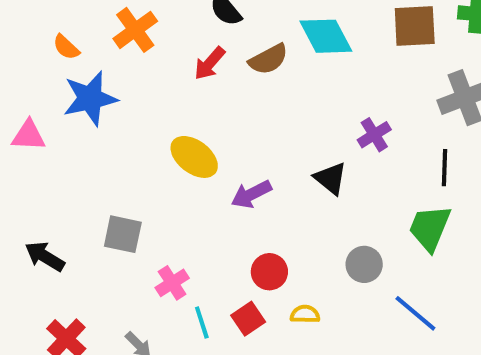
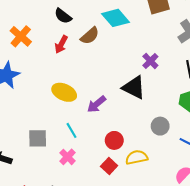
black triangle: (331, 178) -> (134, 87), size x1.4
yellow semicircle: (305, 314) -> (137, 157), size x1.5
cyan line: (202, 322) -> (72, 130), moved

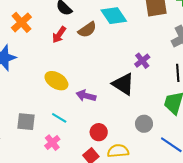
purple arrow: (97, 104) -> (86, 96), turned 48
cyan line: (72, 130) -> (59, 118), turned -35

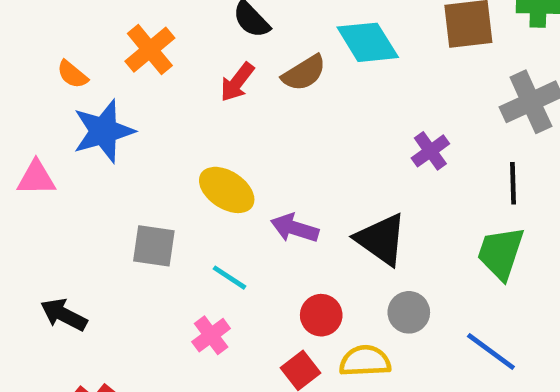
black triangle: (123, 84) -> (381, 239), moved
gray square: (26, 122) -> (154, 246), moved
gray circle: (144, 124) -> (409, 312), moved

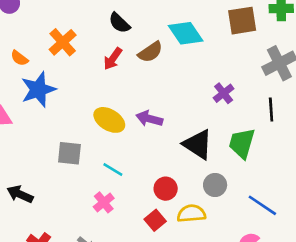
purple arrow: (295, 228) -> (149, 119), moved
green trapezoid: (501, 253) -> (242, 143), moved

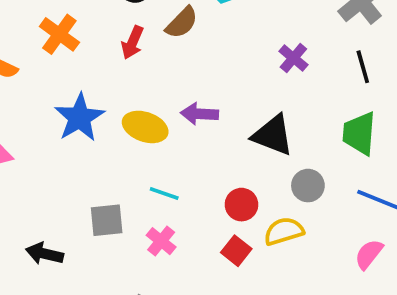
blue star: (38, 89) -> (79, 118), moved
green trapezoid: (242, 143) -> (359, 133), moved
gray square: (69, 153) -> (107, 220), moved

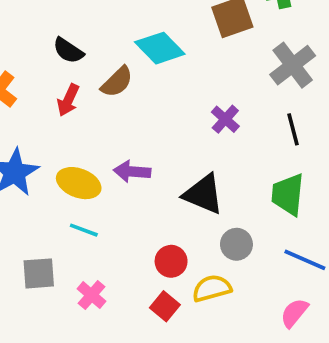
cyan line: (164, 193) -> (84, 230), moved

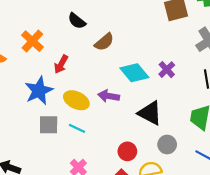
cyan diamond: (160, 48) -> (134, 73), moved
red arrow: (68, 100) -> (61, 64), moved
gray square: (39, 273) -> (49, 125), moved

